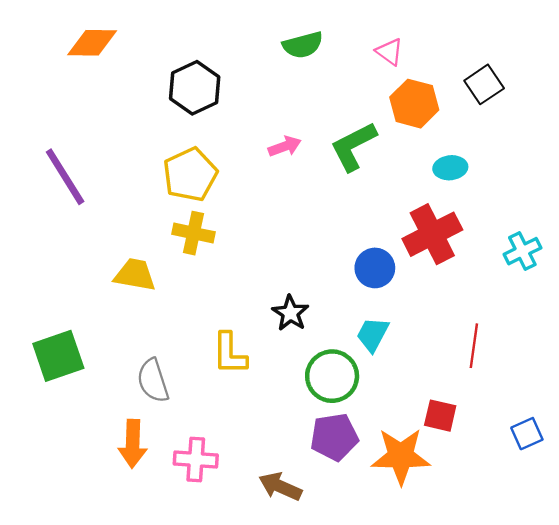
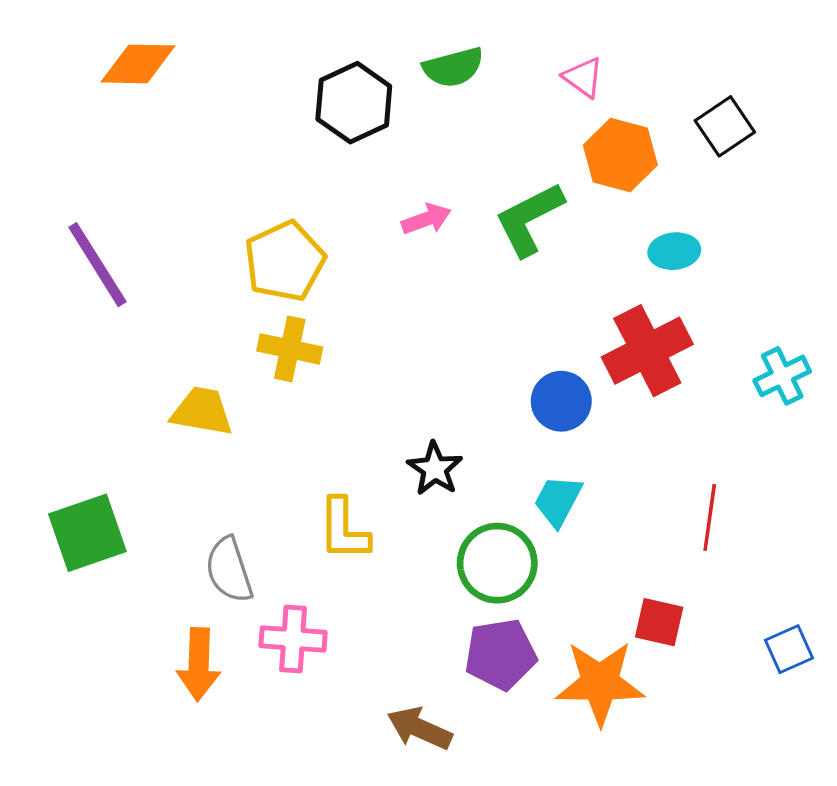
black hexagon: (195, 88) -> (354, 103), moved
pink cross: (196, 459) -> (293, 639), moved

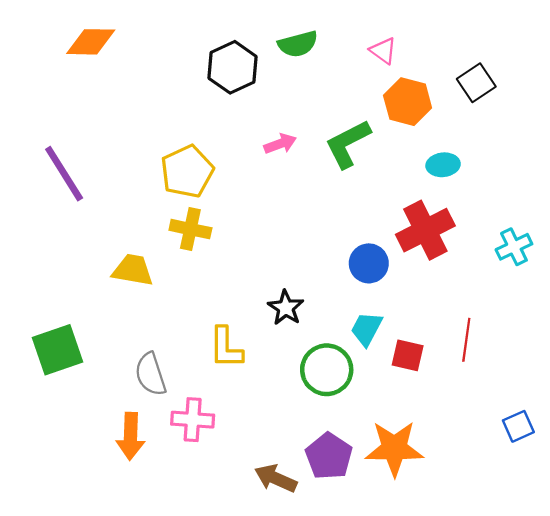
red square: (659, 622) -> (408, 355), moved
purple pentagon: (501, 654) -> (329, 456), moved, turned -30

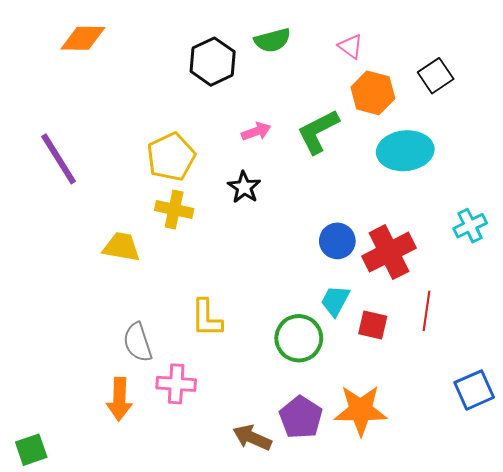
cyan ellipse: (443, 165) -> (405, 151), size x1.8
red cross: (425, 230) -> (389, 252), moved
black star: (286, 308) -> (244, 187), moved
green square: (57, 350) -> (31, 450), moved, size x0.7
blue square: (518, 426) -> (474, 390), size x1.4

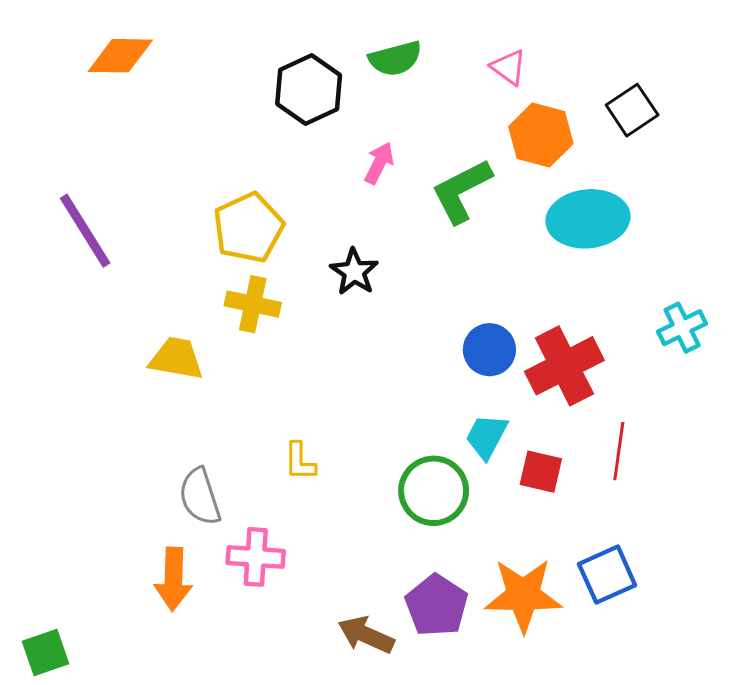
pink arrow: (256, 131) -> (379, 163), moved, turned -44
yellow L-shape: (207, 318) -> (300, 461), size x0.7
blue square: (474, 390) -> (607, 575), moved

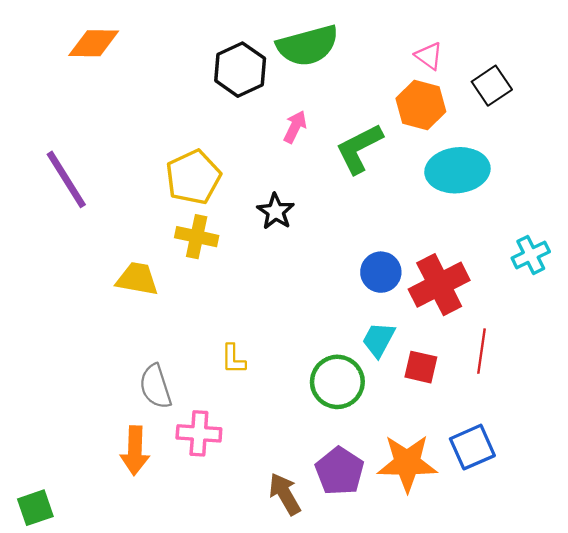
green semicircle: (395, 59) -> (308, 46), size x1.5
pink triangle: (509, 67) -> (429, 56), moved
brown arrow: (366, 635) -> (285, 494), turned 36

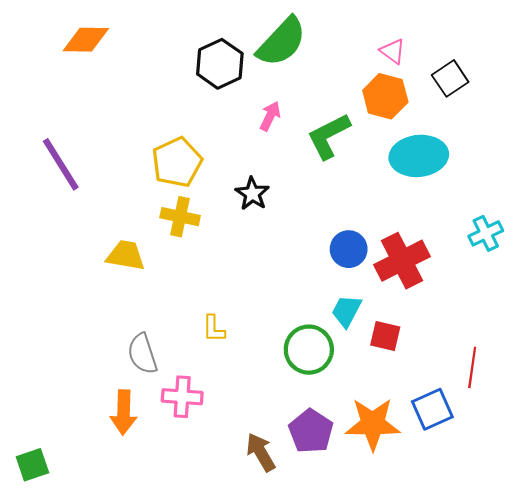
green semicircle: (308, 46) -> (282, 42), turned -32
red line: (482, 351) -> (472, 367), moved

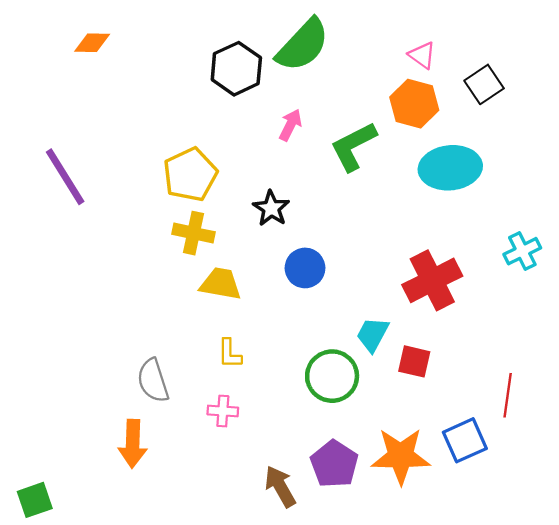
orange diamond: (86, 40) -> (92, 43), size x0.7
blue circle: (349, 249) -> (305, 268), moved
yellow trapezoid: (126, 255) -> (221, 284), moved
pink cross: (182, 397) -> (223, 411), moved, size x0.7

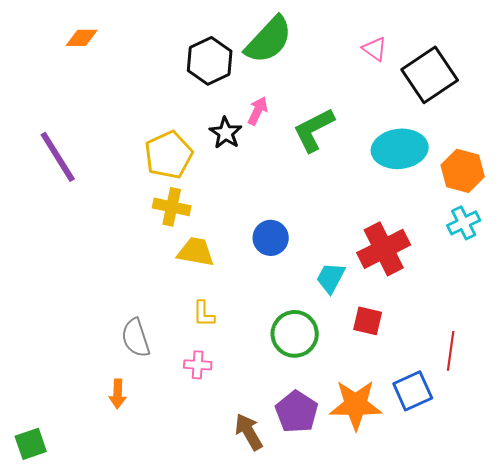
black square: (484, 84) -> (430, 75), size x1.6
orange hexagon: (414, 104) -> (463, 171), moved
black star: (271, 208) -> (226, 133), moved
cyan trapezoid: (373, 334) -> (331, 278), moved
orange arrow: (133, 444) -> (118, 394), size x0.7

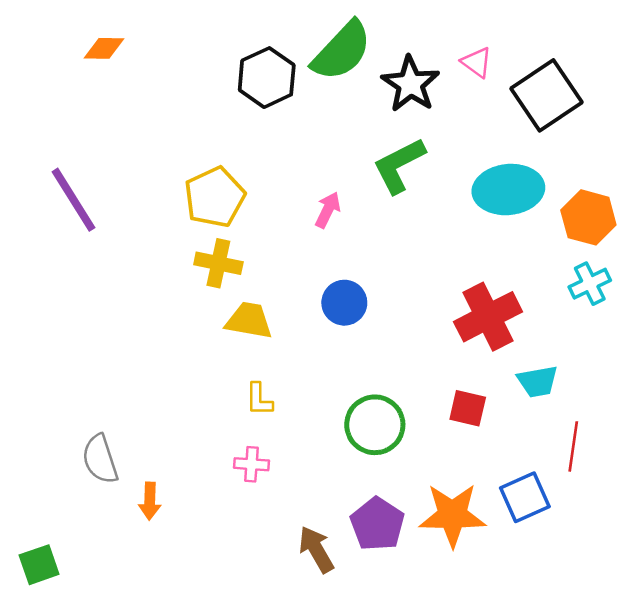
pink arrow: (258, 111) -> (328, 210), moved
black star: (226, 133) -> (410, 84), moved, size x1.4
cyan trapezoid: (331, 278) -> (538, 382), moved, turned -128
gray semicircle: (136, 338) -> (100, 459), moved

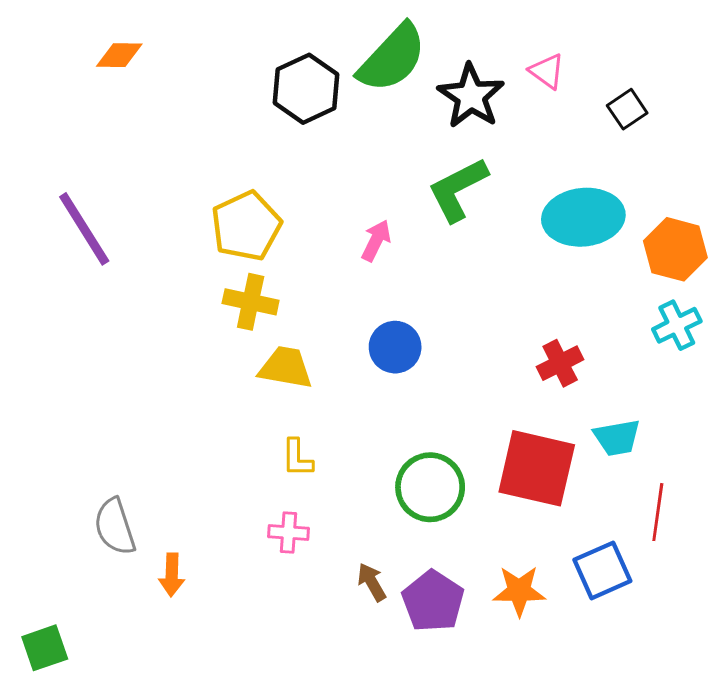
black square: (547, 95) -> (627, 109), size x0.5
red cross: (488, 317) -> (560, 363), size x0.6
red square: (468, 408) -> (537, 468), size x1.8
orange star: (452, 515) -> (519, 591), size x0.7
brown arrow: (316, 549) -> (372, 582), moved, size x0.7

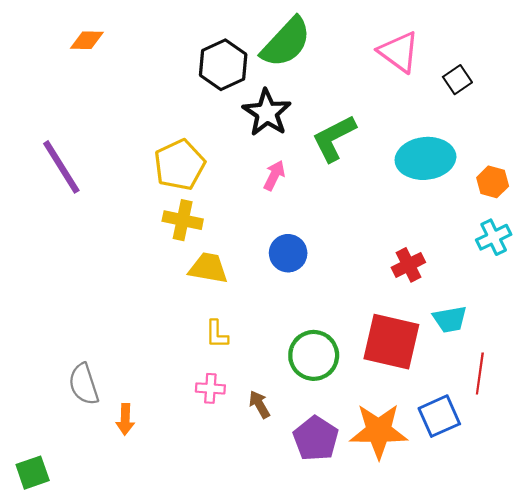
pink triangle: (547, 71) -> (399, 52), size x1.6
black star: (471, 96) -> (267, 113), moved
orange hexagon: (675, 249) -> (493, 182), size x0.7
brown arrow: (372, 582) -> (259, 404), moved
orange star: (519, 591) -> (379, 431), size x1.5

